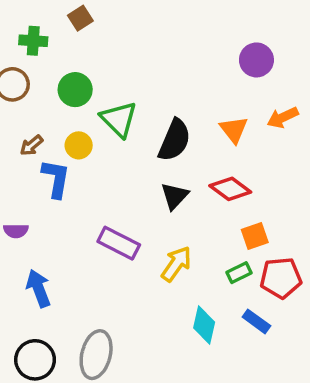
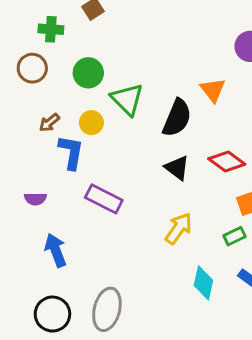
orange triangle: (234, 130) -> (213, 90), moved
black triangle: (175, 196) -> (177, 168), turned -36
purple rectangle: (119, 243) -> (104, 199), moved

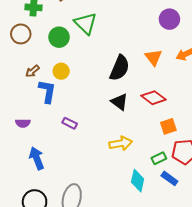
orange triangle: (213, 90) -> (154, 57), moved
green triangle: (127, 99) -> (86, 23), moved
purple rectangle: (104, 199) -> (70, 123), size x0.6
yellow arrow: (179, 228) -> (121, 143), turned 45
green rectangle: (235, 236) -> (159, 158), moved

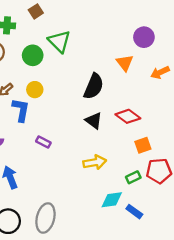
orange triangle: (154, 57) -> (125, 63), moved
blue rectangle: (169, 178) -> (134, 212), moved
cyan diamond: (138, 181) -> (112, 200), turned 70

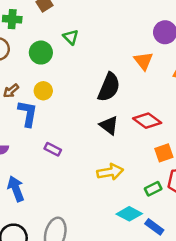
green triangle: (59, 41) -> (71, 37), size x0.6
cyan diamond: (112, 200) -> (129, 214), turned 35

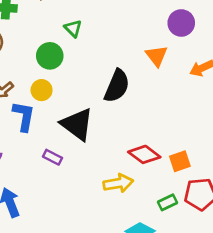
green circle: (41, 53) -> (50, 56), moved
red diamond: (147, 121) -> (144, 154), moved
black triangle: (109, 125) -> (77, 124), moved, size x1.5

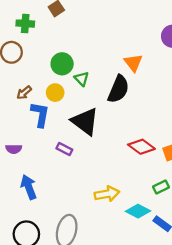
green triangle: (73, 28) -> (82, 79), moved
orange triangle: (157, 56) -> (133, 63), moved
yellow arrow: (118, 183) -> (107, 194), moved

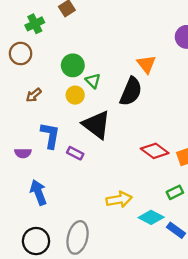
green cross: (25, 24) -> (35, 24), turned -30
yellow circle: (55, 93) -> (75, 95), moved
blue L-shape: (40, 114) -> (50, 135), moved

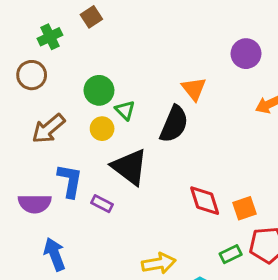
brown arrow: (34, 95) -> (48, 129), size x1.6
red diamond: (155, 151) -> (205, 201), turned 36
purple semicircle: (23, 153) -> (35, 204), size x1.5

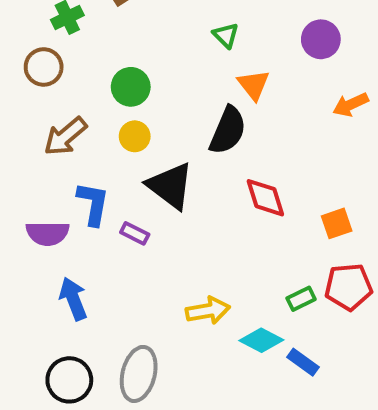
green triangle: (125, 110) -> (226, 35), moved
red diamond: (205, 201) -> (265, 198), moved
orange square: (244, 208) -> (337, 223), moved

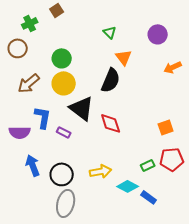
yellow circle: (135, 136) -> (64, 83), size x1.5
red diamond: (265, 198) -> (111, 123), moved
black circle: (69, 380) -> (62, 174), moved

